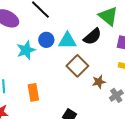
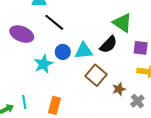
orange rectangle: (33, 92) -> (55, 105), turned 30

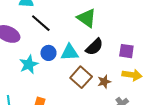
green triangle: (122, 23) -> (87, 18), moved
brown star: (119, 89) -> (104, 82), moved

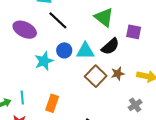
purple square: (126, 51) -> (134, 32), moved
brown star: (104, 82) -> (118, 74), moved

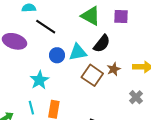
purple square: (134, 32) -> (121, 16), moved
cyan star: (44, 61) -> (39, 80), moved
cyan line: (22, 98) -> (31, 108), moved

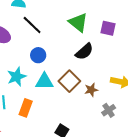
cyan triangle: (78, 52) -> (44, 81), moved
brown star: (114, 69) -> (91, 90), moved

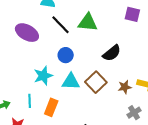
green triangle: (78, 22) -> (88, 22), moved, turned -35
purple square: (108, 28) -> (132, 14), moved
brown star: (91, 90) -> (125, 87), moved

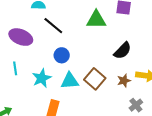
green triangle: (88, 22) -> (96, 20), moved
black semicircle: (112, 53) -> (123, 51), moved
cyan line: (30, 101) -> (15, 68), moved

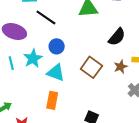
cyan star: (42, 78) -> (33, 58), moved
cyan triangle: (70, 81) -> (56, 73), moved, turned 30

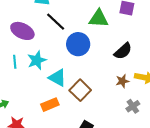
blue circle: (57, 46) -> (78, 44), moved, size x1.5
brown square: (91, 67) -> (80, 90), moved
orange rectangle: (52, 100) -> (50, 105), turned 48

